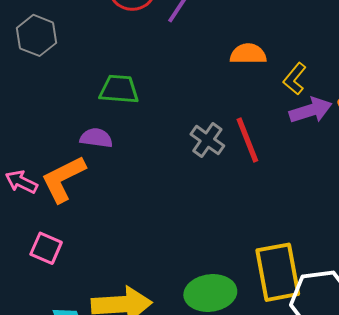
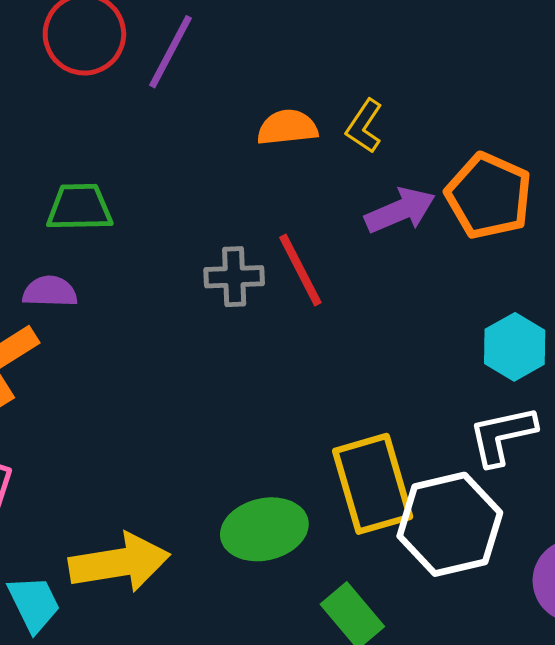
yellow L-shape: (295, 79) -> (364, 126), moved
gray cross: (207, 140) -> (234, 277), turned -32

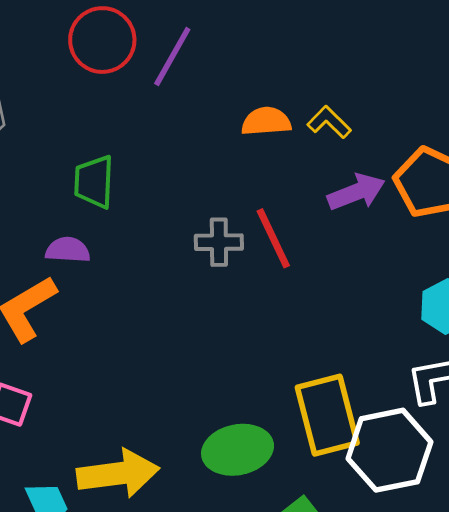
yellow L-shape: (364, 126) -> (329, 122), turned 99
green trapezoid: (80, 207) -> (94, 182), turned -88

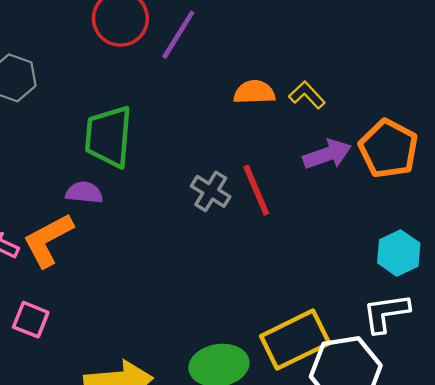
green trapezoid: (94, 182) -> (109, 137), size x1.4
gray cross: (219, 242) -> (211, 191), turned 30
yellow rectangle: (327, 415) -> (295, 340), turned 76

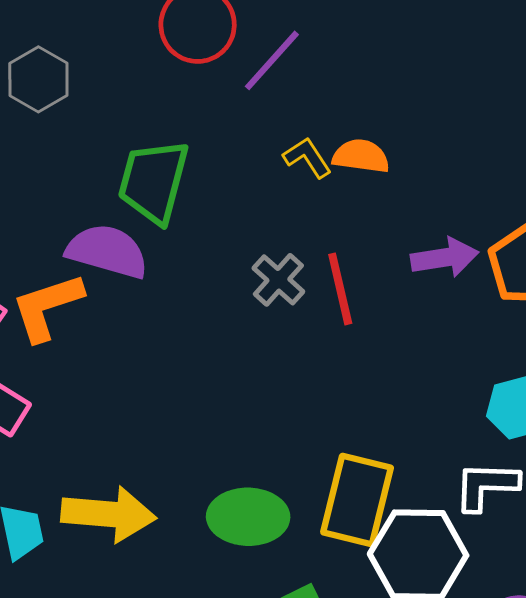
yellow L-shape: (307, 95) -> (307, 158), moved
purple semicircle: (84, 193) -> (107, 251), size x1.6
yellow rectangle: (295, 340) -> (357, 500), turned -60

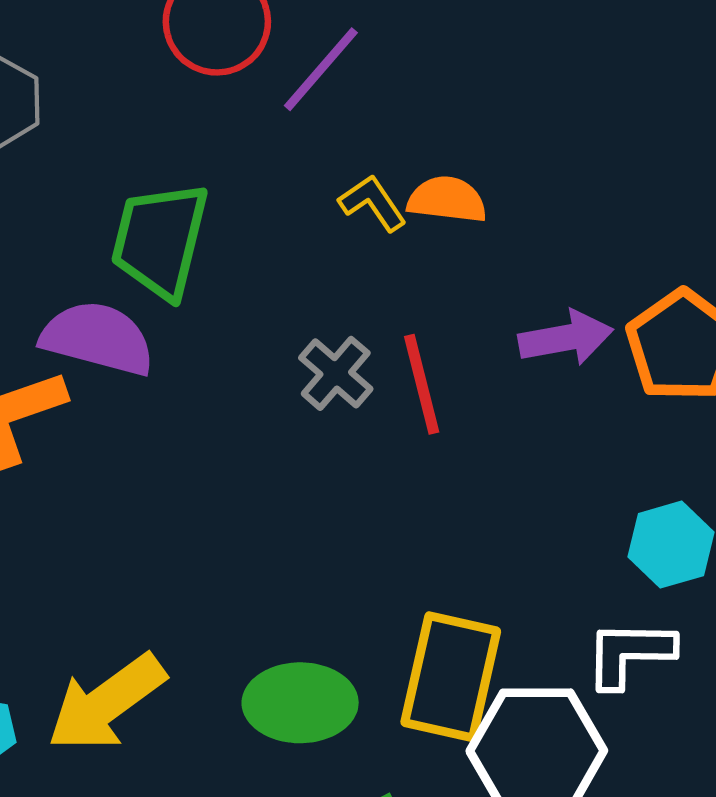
yellow arrow: (108, 514) -> (106, 703), turned 140

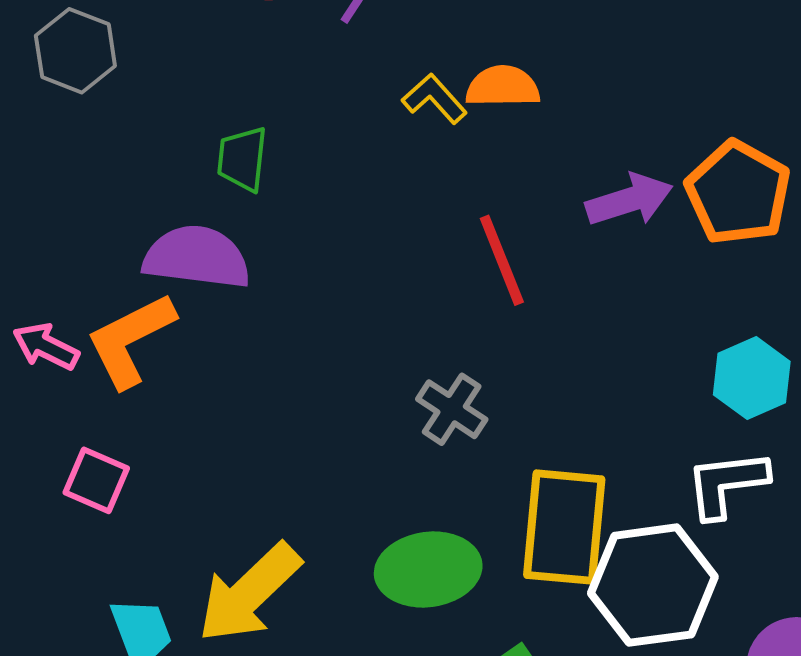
green trapezoid: (160, 240) -> (242, 159), size x0.6
gray cross: (336, 373) -> (452, 409), moved

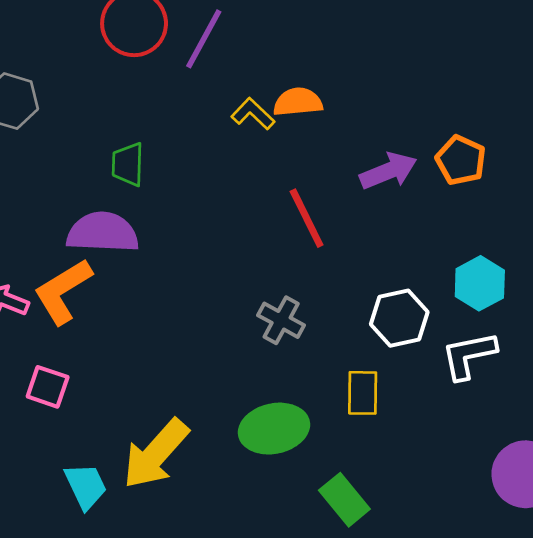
orange pentagon: (738, 193) -> (461, 160), size x0.7
yellow rectangle: (564, 527) -> (363, 393), size x0.6
white hexagon: (653, 585) -> (399, 318), moved, size x0.7

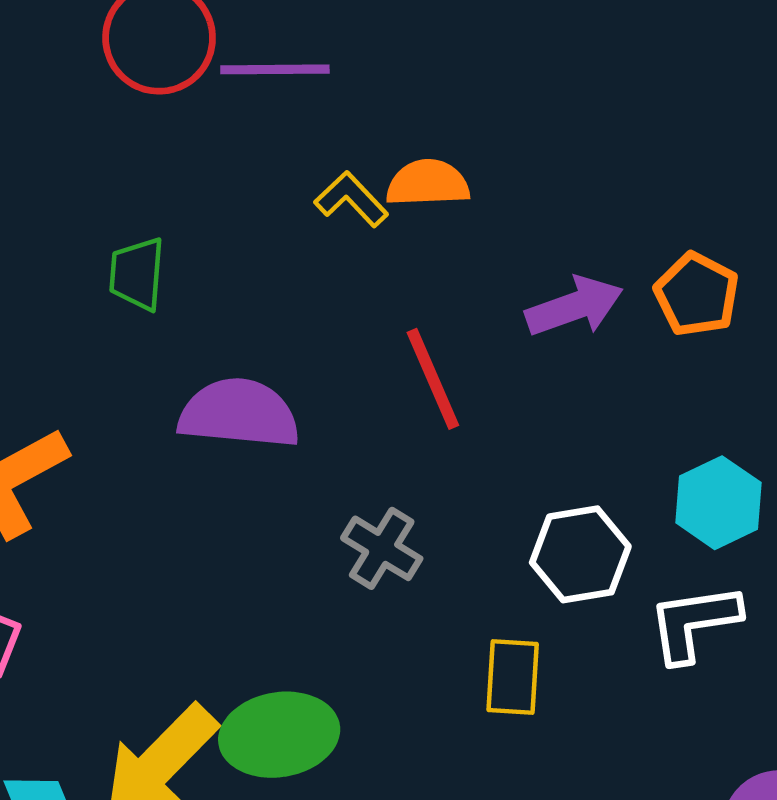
purple line: (204, 39) -> (275, 69), turned 58
purple semicircle: (103, 232) -> (239, 413), moved
green ellipse: (274, 429) -> (279, 735), moved

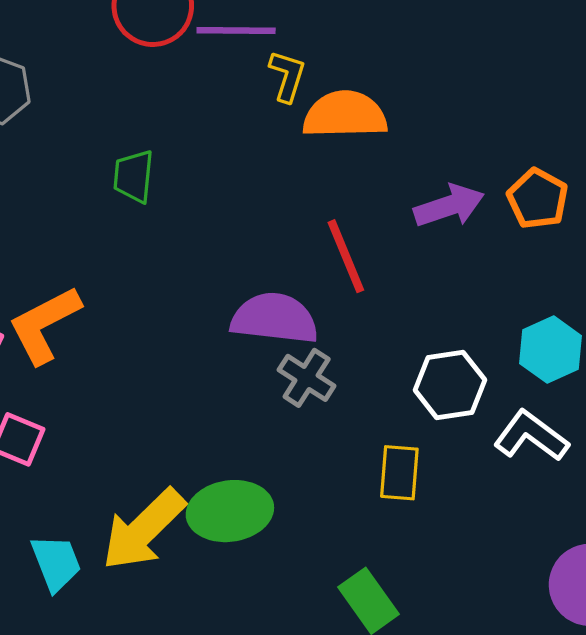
orange semicircle: (428, 183) -> (345, 115), size x1.4
yellow L-shape: (351, 199) -> (287, 76), moved, turned 60
purple semicircle: (239, 413) -> (274, 318), moved
white L-shape: (694, 623) -> (531, 436), turned 44

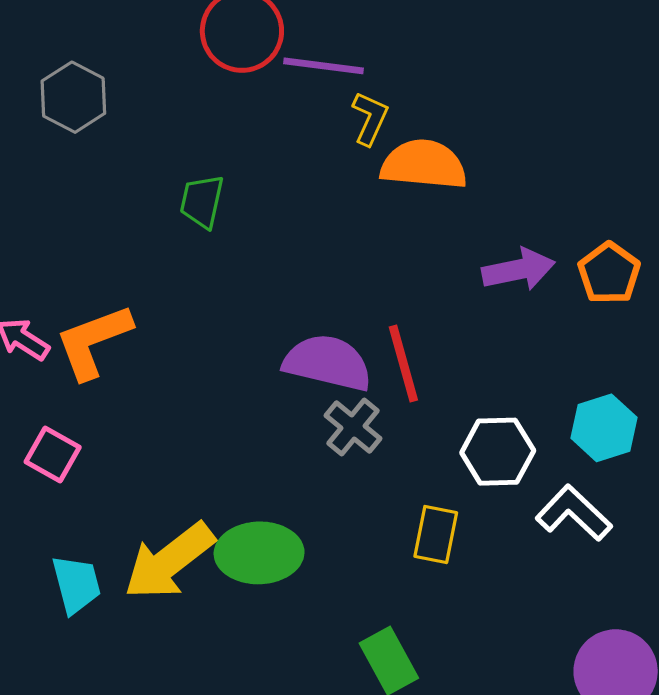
red line: (346, 256) -> (403, 364), moved

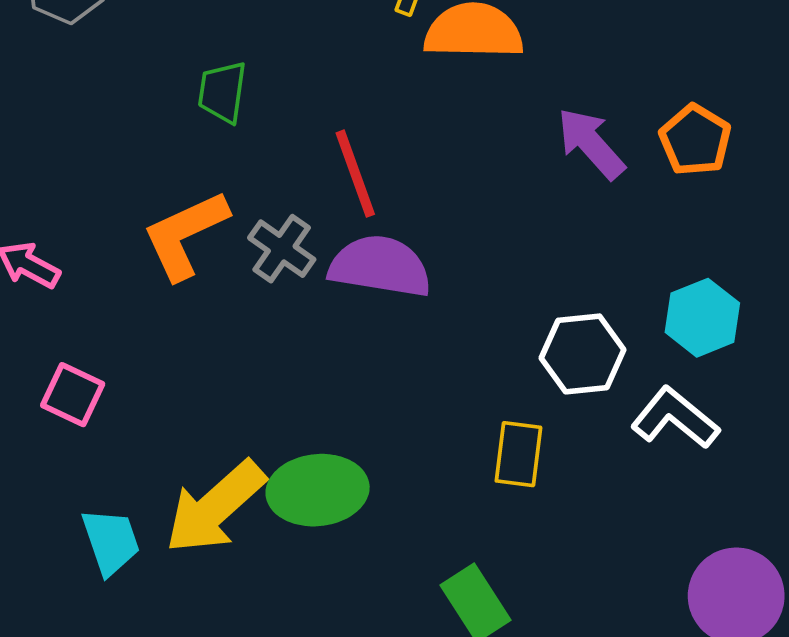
purple arrow: (518, 270) -> (591, 143), turned -116
orange L-shape: (93, 341) -> (185, 235), moved
red line: (403, 364) -> (355, 174), moved
gray cross: (353, 427) -> (282, 249), moved

